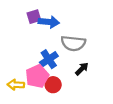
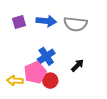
purple square: (34, 17) -> (19, 22), moved
gray semicircle: (73, 43) -> (75, 24), moved

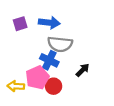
gray semicircle: (75, 24) -> (60, 44), moved
blue cross: (46, 56) -> (49, 60), turned -30

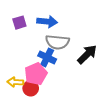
black arrow: (83, 70) -> (87, 54), moved, size x1.5
red circle: (54, 86) -> (31, 88), moved

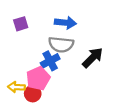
blue arrow: (47, 22) -> (65, 23), moved
blue cross: (47, 57) -> (50, 61), turned 36

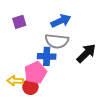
blue arrow: (65, 23) -> (61, 21), turned -30
blue cross: (50, 61) -> (47, 56), turned 30

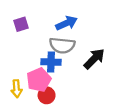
yellow arrow: (15, 81) -> (17, 89), turned -98
red circle: (30, 87) -> (47, 95), moved

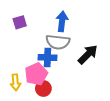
blue arrow: (67, 23) -> (62, 21), turned -60

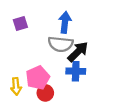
black arrow: (88, 54) -> (78, 52), moved
blue cross: (48, 57) -> (76, 71), moved

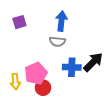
gray semicircle: (61, 44) -> (57, 42), size x0.7
black arrow: (78, 52) -> (93, 62), moved

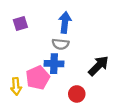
blue cross: (72, 67) -> (54, 64), moved
red circle: (43, 88) -> (77, 94), moved

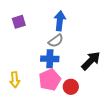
gray semicircle: (61, 44) -> (56, 41), turned -42
pink pentagon: (38, 78) -> (50, 80), moved

